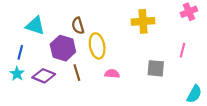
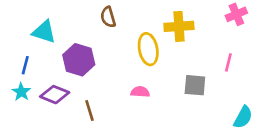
brown semicircle: (78, 26) -> (108, 17), moved
yellow ellipse: (97, 46) -> (148, 49), moved
brown line: (77, 73) -> (89, 111), moved

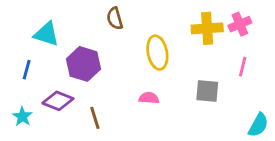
pink cross: (236, 14) -> (240, 24), moved
yellow cross: (179, 26) -> (207, 28), moved
cyan star: (21, 92) -> (22, 116), moved

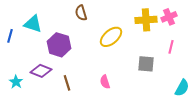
yellow ellipse: (157, 53) -> (111, 37), turned 60
blue line: (27, 70) -> (10, 36), moved
pink semicircle: (149, 98) -> (105, 82), moved, turned -112

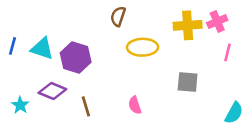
brown semicircle: (81, 13) -> (118, 16), moved, turned 35
cyan triangle: (33, 24) -> (42, 49), moved
yellow ellipse: (111, 37) -> (143, 47), turned 40
pink line: (171, 47) -> (227, 52), moved

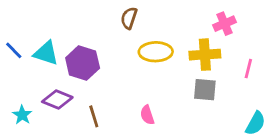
pink cross: (217, 21) -> (225, 24), moved
yellow cross: (188, 25) -> (205, 55), moved
blue line: (13, 46) -> (14, 50), turned -60
pink line: (227, 52) -> (248, 69), moved

